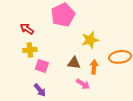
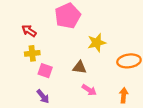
orange arrow: (94, 67) -> (124, 95), moved

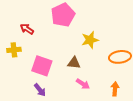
yellow cross: (32, 53) -> (14, 50), moved
pink square: (45, 71) -> (42, 66), size x1.5

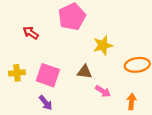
yellow cross: (14, 50) -> (17, 73), moved
pink arrow: (83, 84) -> (103, 91), moved

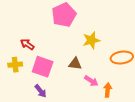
red arrow: (31, 33) -> (27, 44), moved
orange arrow: (132, 102) -> (108, 90), moved

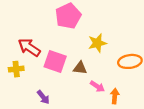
red arrow: (27, 44) -> (29, 47), size x1.5
pink square: (43, 67) -> (55, 61), moved

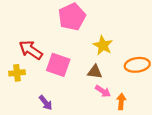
yellow star: (97, 43) -> (103, 45), turned -30
brown triangle: (80, 68) -> (95, 72), moved

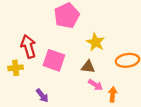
red arrow: (31, 50) -> (28, 46), turned 40

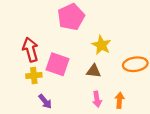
yellow cross: (16, 68) -> (34, 76), moved
pink arrow: (96, 85) -> (97, 99), moved, turned 48

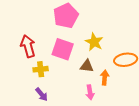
pink square: (57, 64) -> (63, 49), moved
yellow cross: (34, 76) -> (41, 69), moved
orange arrow: (119, 100) -> (105, 78), moved

